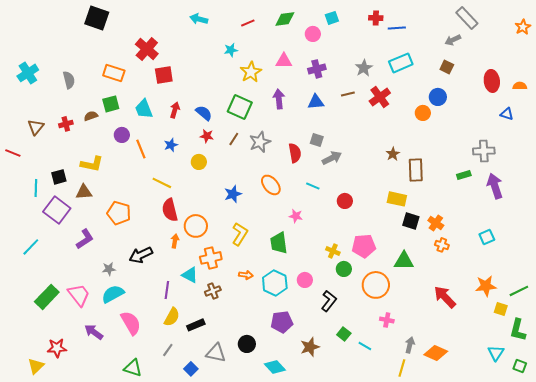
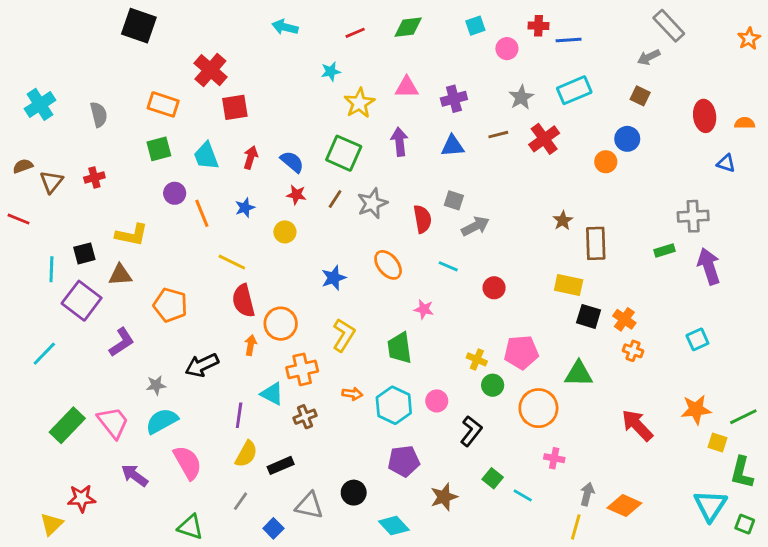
pink circle: (313, 34) -> (507, 49), moved
brown semicircle: (91, 116) -> (23, 166), moved
cyan triangle: (496, 353) -> (710, 506), size x1.4

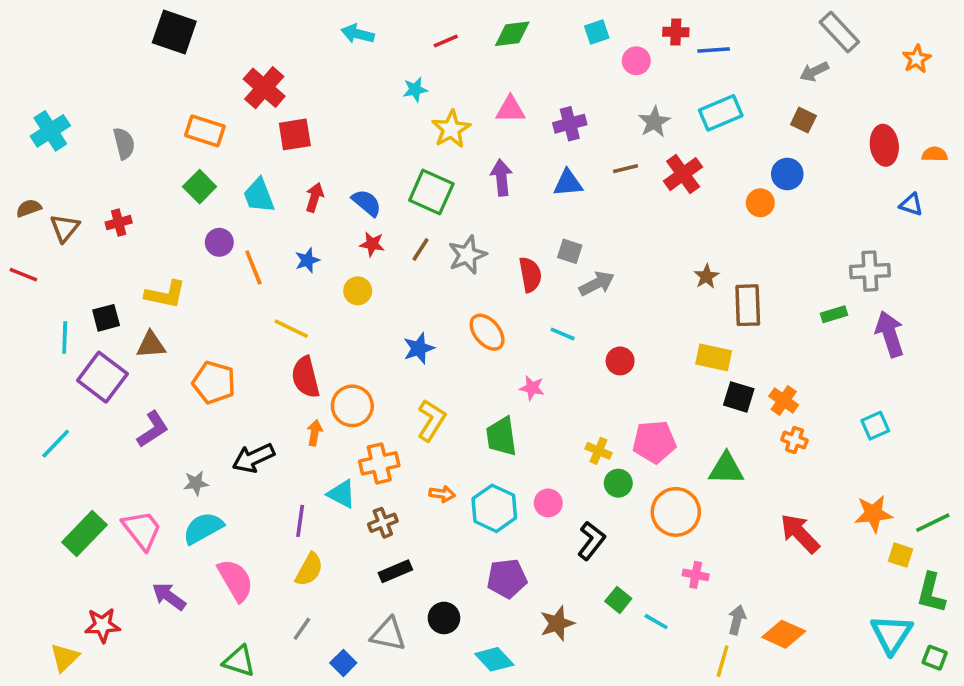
orange star: (749, 39) -> (917, 59), moved
green square: (159, 149) -> (200, 187), turned -30
black rectangle: (281, 465) -> (395, 571), moved

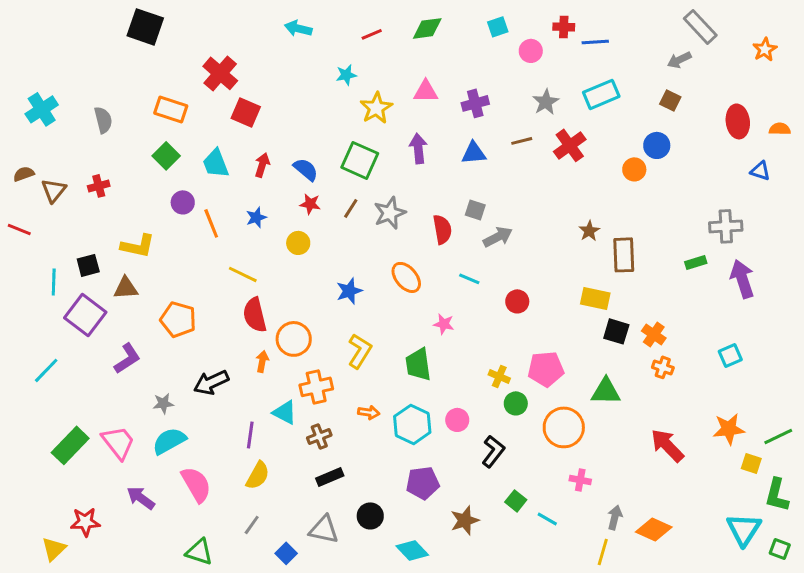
red square: (295, 134) -> (246, 112), turned 32

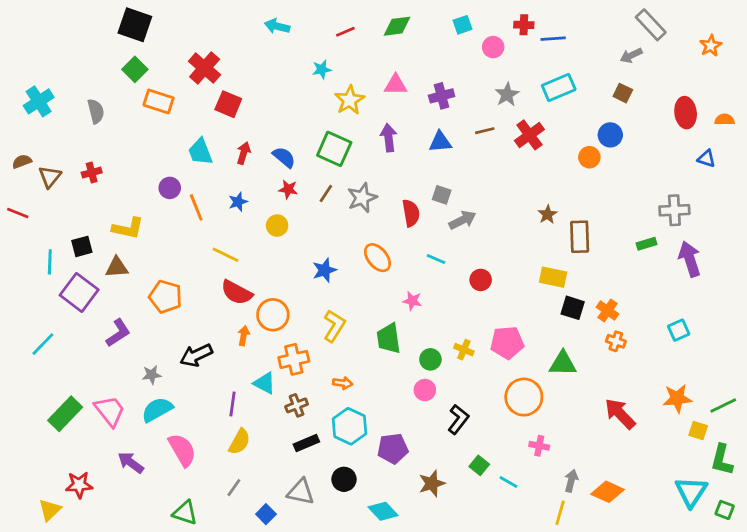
green square: (166, 156) -> (135, 69), moved
red semicircle: (255, 315) -> (237, 292), turned -48
green circle: (516, 403) -> (430, 359), moved
cyan hexagon: (412, 424) -> (350, 426), moved

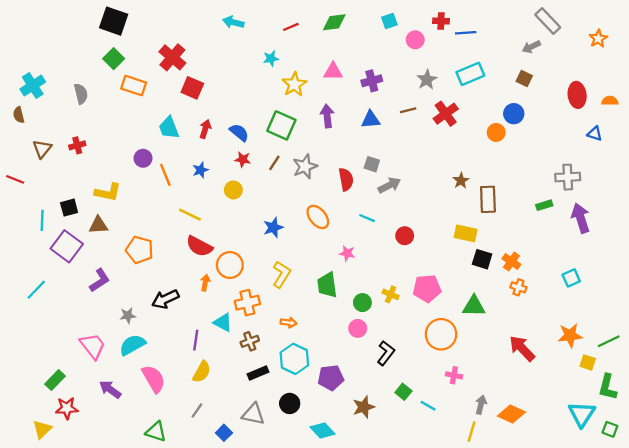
brown semicircle: (22, 161) -> (19, 115), moved, turned -84
green rectangle: (65, 414) -> (55, 380), moved, size x0.7

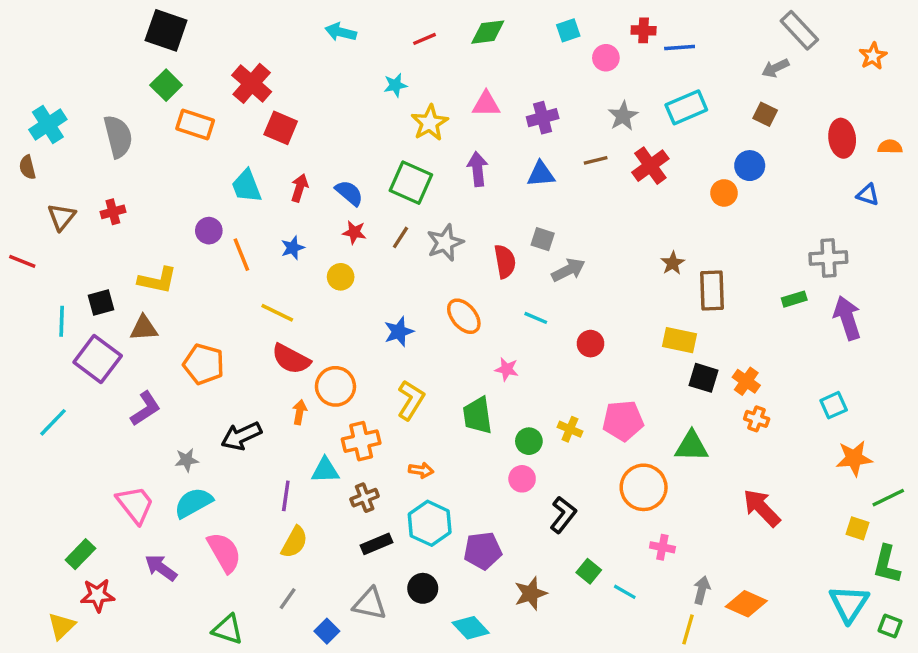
gray semicircle: (81, 94) -> (118, 136), size x1.4
cyan triangle: (223, 323) -> (325, 470), turned -30
orange star: (570, 335) -> (854, 458), moved

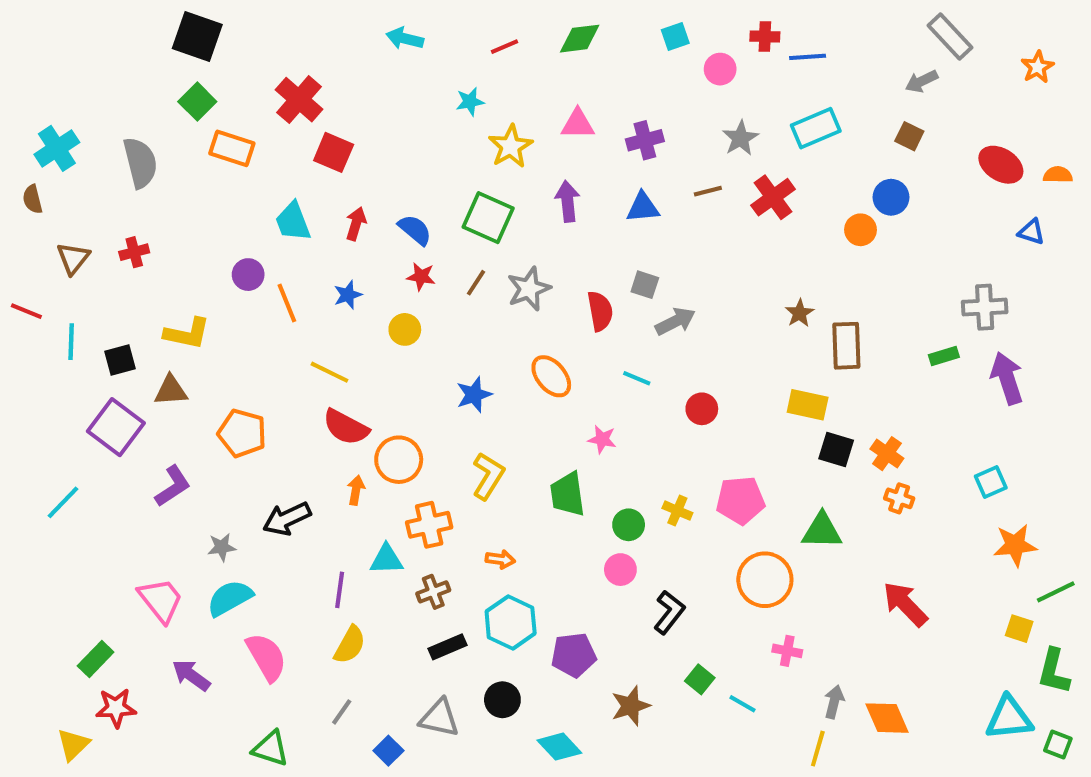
red ellipse: (842, 138) -> (1001, 165), turned -51
cyan line: (62, 321) -> (71, 342), moved
orange diamond: (746, 604) -> (887, 718), turned 42
cyan triangle: (849, 604) -> (1009, 718), turned 51

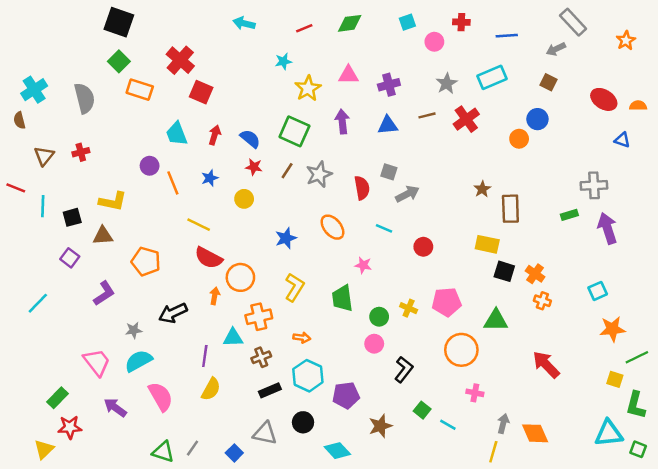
blue line: (808, 57) -> (507, 36), moved
purple square: (116, 427) -> (70, 258), size x0.6
gray line: (342, 712) -> (193, 448), moved

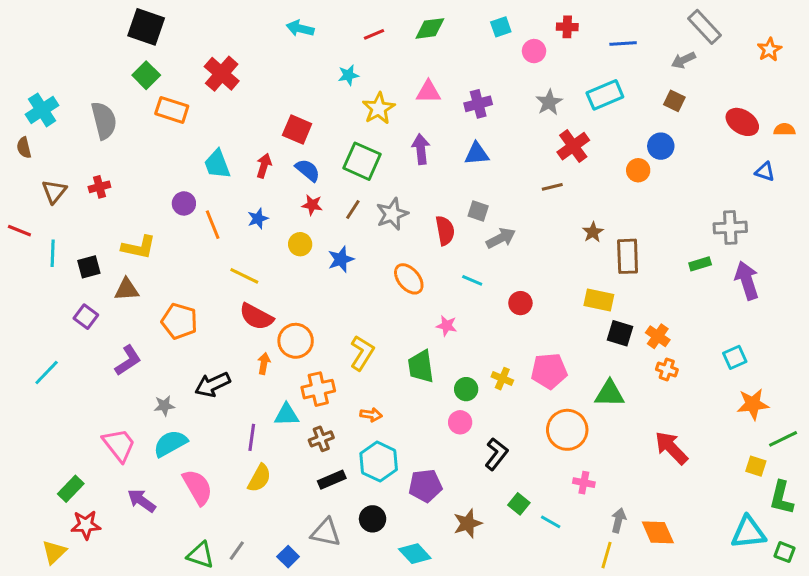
red square: (201, 92) -> (297, 130), moved
brown line: (427, 115) -> (552, 187), moved
blue star: (286, 238) -> (341, 259), moved

